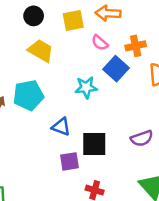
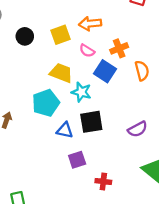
yellow trapezoid: (41, 51) -> (61, 73), moved
cyan star: (86, 87) -> (81, 92), turned 30
cyan pentagon: (28, 95) -> (46, 103), moved
black square: (94, 144) -> (91, 122), moved

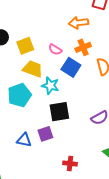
orange arrow: (90, 24) -> (79, 23), moved
yellow square: (60, 35) -> (25, 46), moved
blue triangle: (65, 130) -> (24, 140), moved
purple square: (77, 160) -> (45, 134), moved

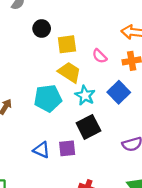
blue square: (71, 67) -> (119, 92), moved
black square: (59, 112) -> (88, 127), turned -30

